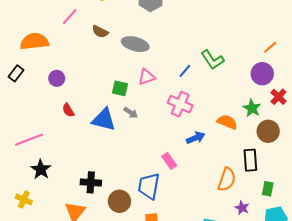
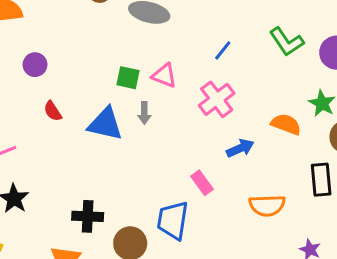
green L-shape: (212, 60) -> (287, 42), moved
pink triangle: (147, 77) -> (164, 76), moved, turned 42
pink cross: (180, 104) -> (217, 99), turned 30
gray arrow: (131, 113) -> (144, 113), turned 56
orange semicircle: (227, 179) -> (267, 205), moved, turned 70

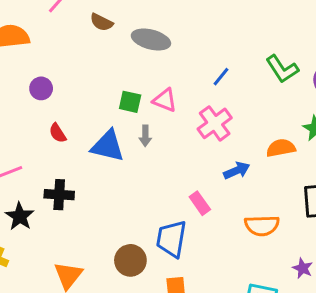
orange semicircle: (286, 124) -> (281, 148), turned -32
black cross: (88, 216) -> (59, 195), moved

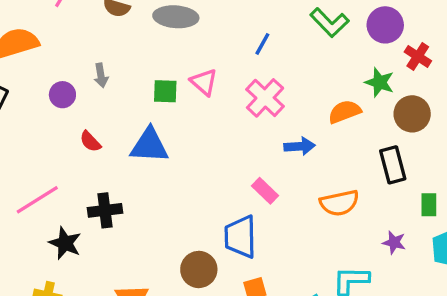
pink triangle: (165, 100) -> (204, 82), turned 30
gray arrow: (145, 136) -> (101, 75), moved
blue arrow: (237, 170) -> (300, 146), turned 30

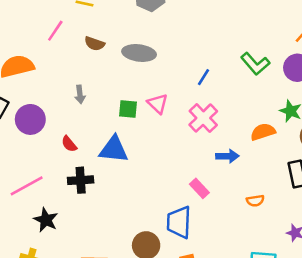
purple circle: (62, 95) -> (30, 119), moved, size x1.5
orange semicircle: (339, 203) -> (255, 201), size x0.6
black cross: (105, 210) -> (81, 180), moved

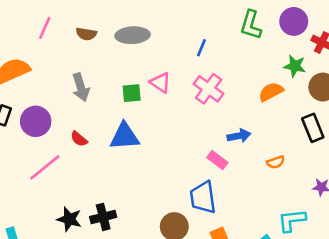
green L-shape: (255, 64) -> (251, 25), turned 68
gray arrow: (80, 94) -> (81, 87), size x1.5
blue arrow: (227, 156) -> (239, 136), moved
black cross: (81, 180) -> (103, 217), moved
pink line: (27, 186) -> (45, 167), moved

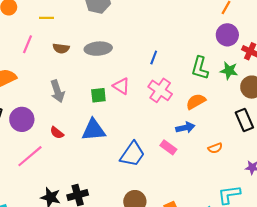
green L-shape: (251, 25) -> (200, 68), moved
orange semicircle: (271, 92) -> (196, 101), moved
blue trapezoid: (203, 197) -> (132, 154), moved, turned -136

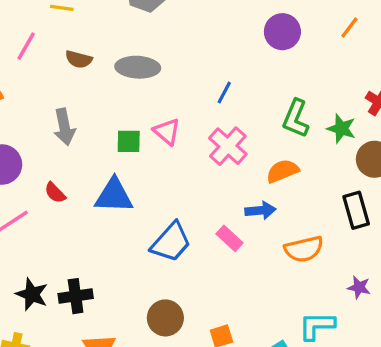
purple circle: (227, 35) -> (282, 32), moved
orange semicircle: (215, 148) -> (304, 249), size x1.6

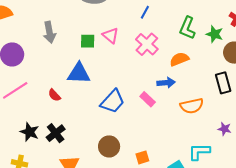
red semicircle: (55, 193) -> (54, 95), moved
black cross: (76, 296) -> (56, 133), turned -30

